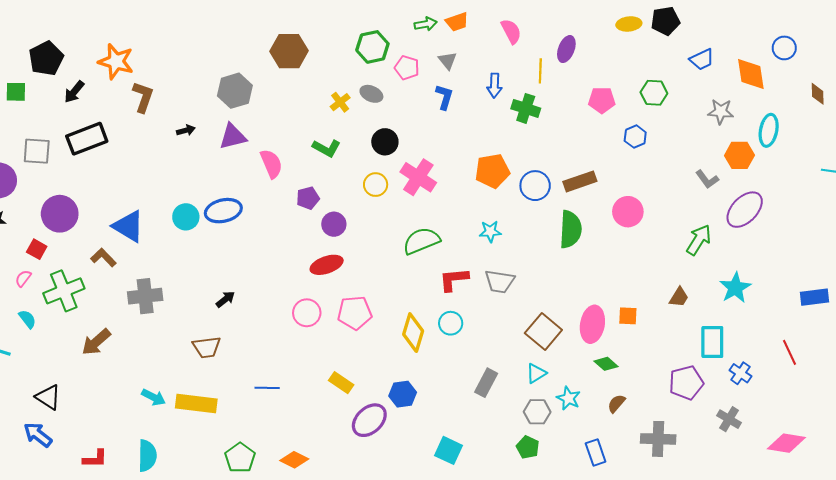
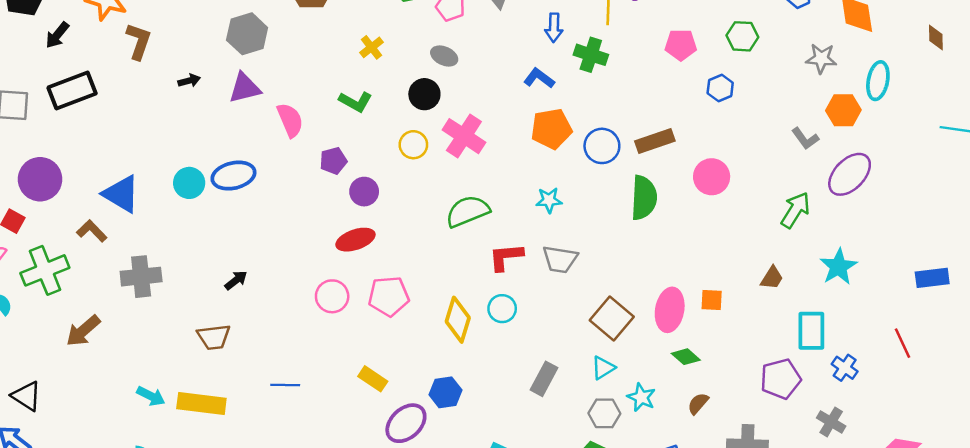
gray ellipse: (371, 94) -> (444, 56), moved
blue L-shape: (444, 97) -> (539, 78), moved, turned -70

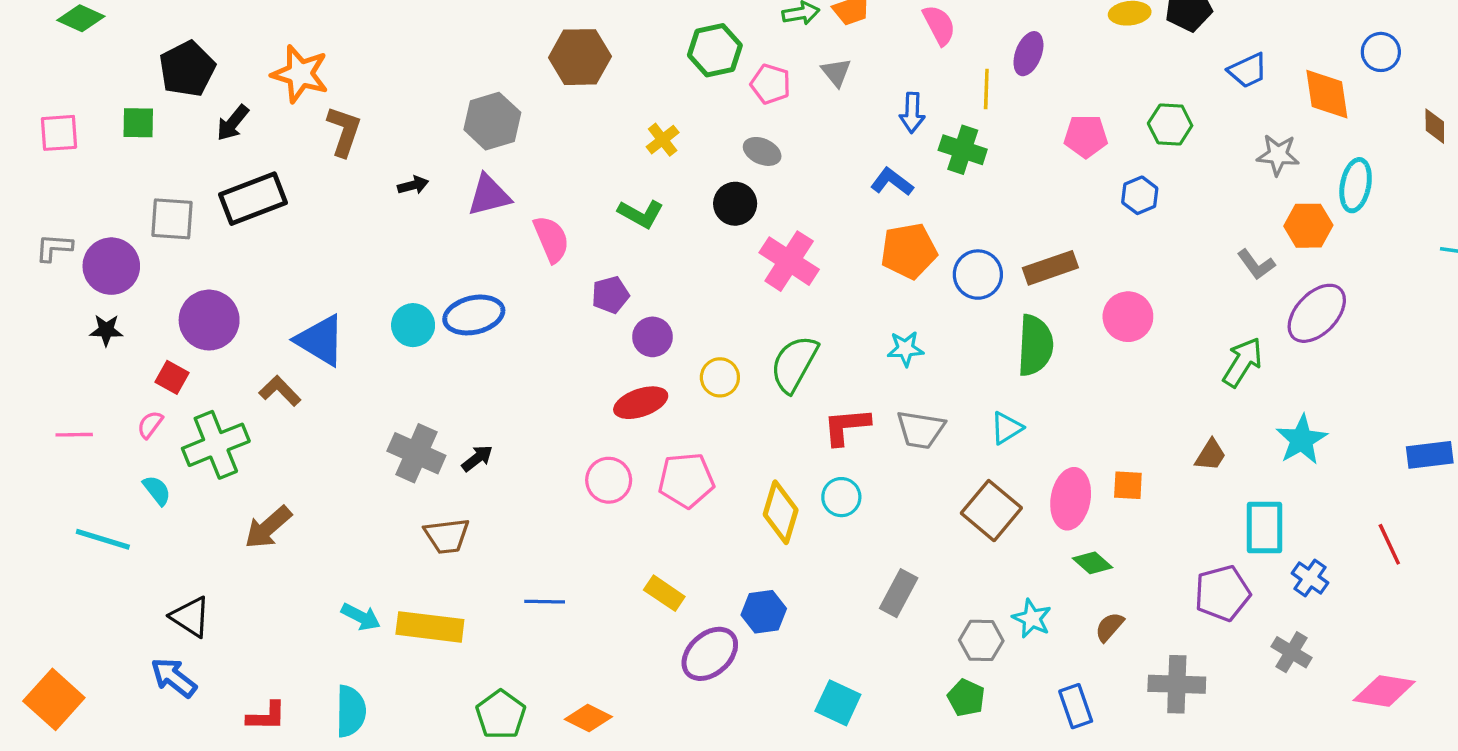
yellow circle: (413, 145) -> (720, 377), moved
green semicircle: (468, 211) -> (794, 364), turned -39
gray cross: (141, 277) -> (416, 453), moved, turned 30
cyan triangle: (603, 368) -> (1007, 428), moved

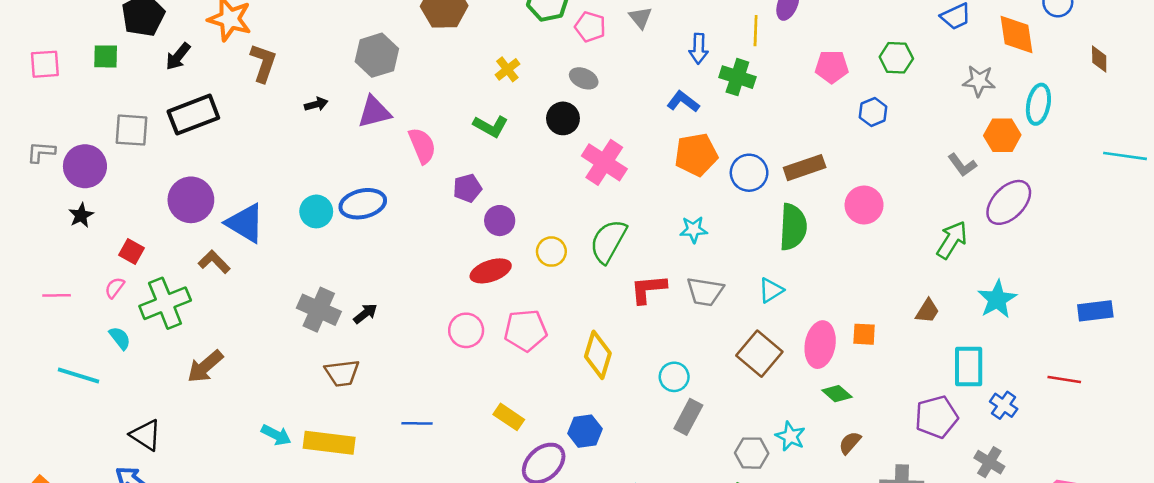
purple circle: (209, 320) -> (191, 200), moved
black star: (106, 330) -> (81, 215), turned -30
cyan circle: (841, 497) -> (674, 377), moved
red line: (1389, 544) -> (1064, 379), turned -56

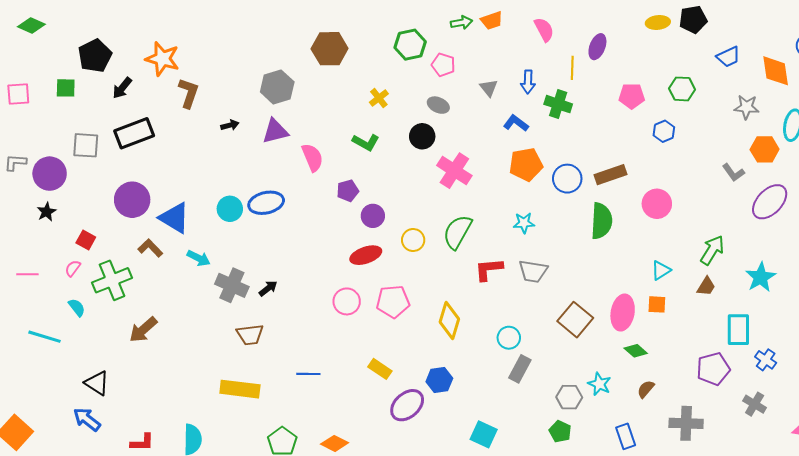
gray triangle: (641, 18) -> (489, 88), moved
green arrow: (952, 240) -> (712, 250), moved
cyan triangle: (771, 290) -> (661, 270), moved
cyan arrow: (276, 435) -> (199, 258), moved

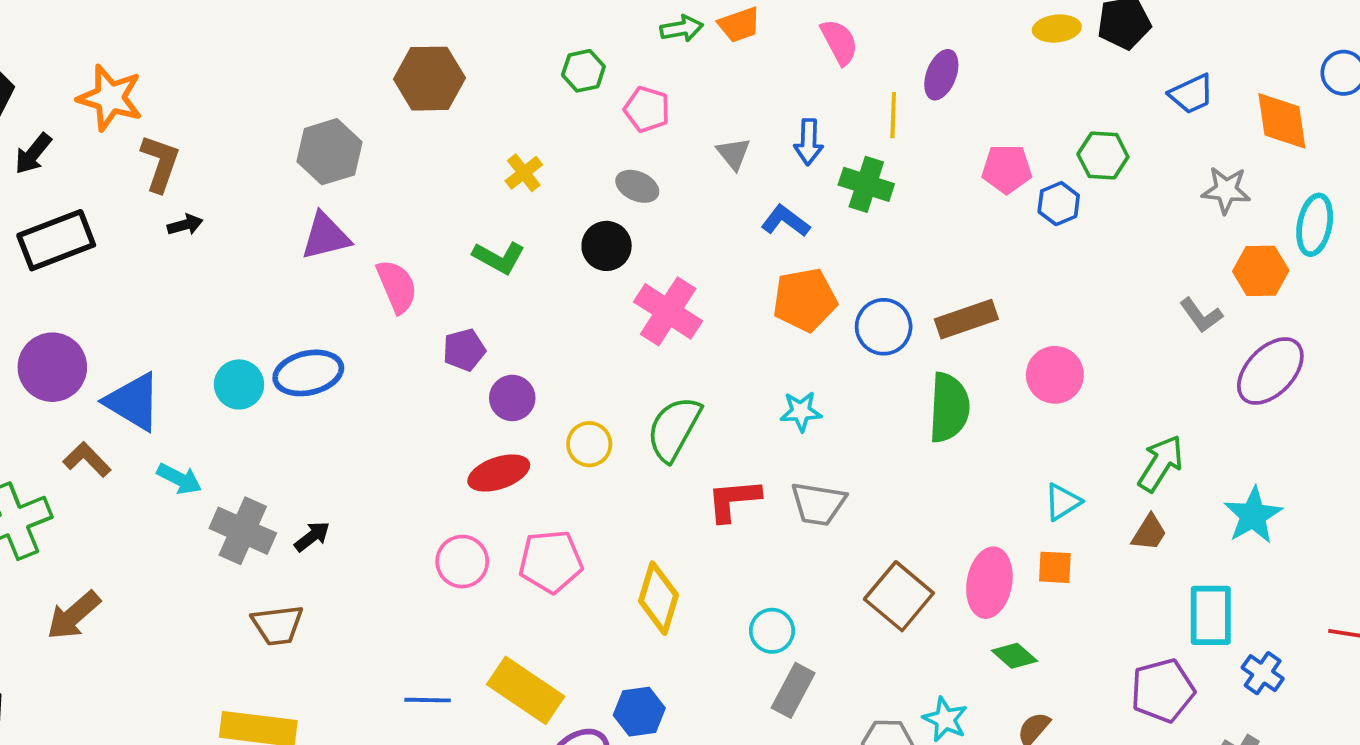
green hexagon: (410, 45) -> (583, 71), size x0.7
black arrow: (230, 125) -> (185, 225), moved
blue hexagon: (664, 131) -> (1059, 204), moved
yellow rectangle: (380, 369) -> (526, 690), size x1.6
blue line: (308, 374) -> (428, 700), moved

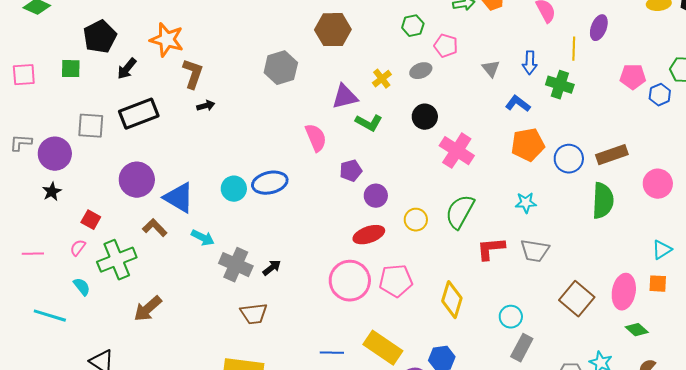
gray ellipse: (637, 186) -> (421, 71), moved, turned -45
purple triangle: (326, 236) -> (345, 97), moved
pink circle: (462, 562) -> (350, 281), size x1.5

